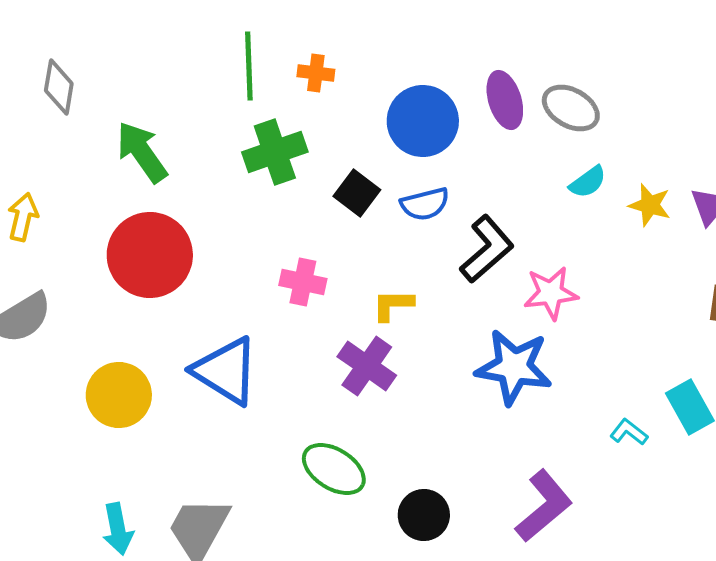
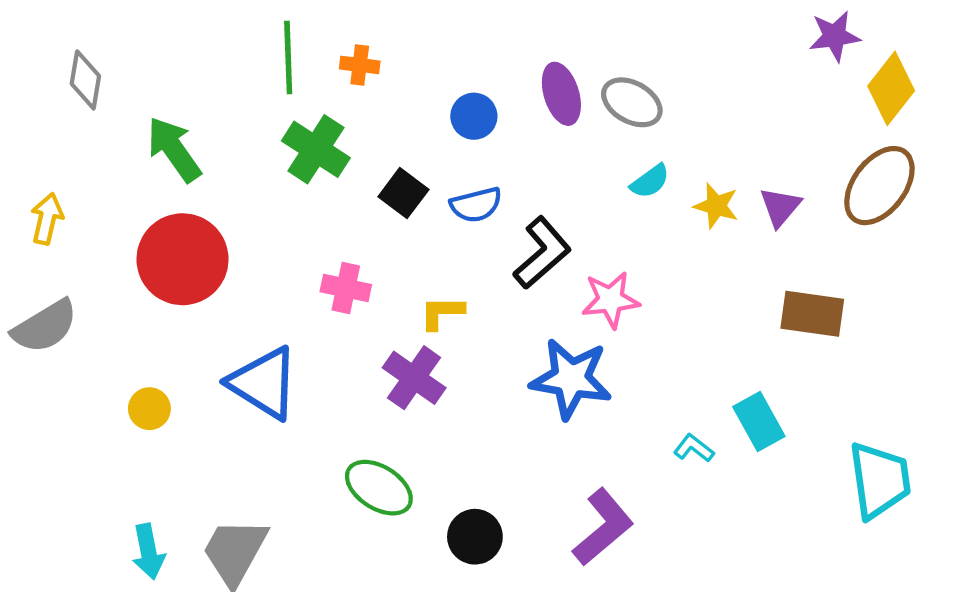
blue circle: (423, 121) -> (474, 116), size x0.6
green cross: (275, 152) -> (316, 149), turned -38
yellow circle: (119, 395) -> (149, 409), size x0.6

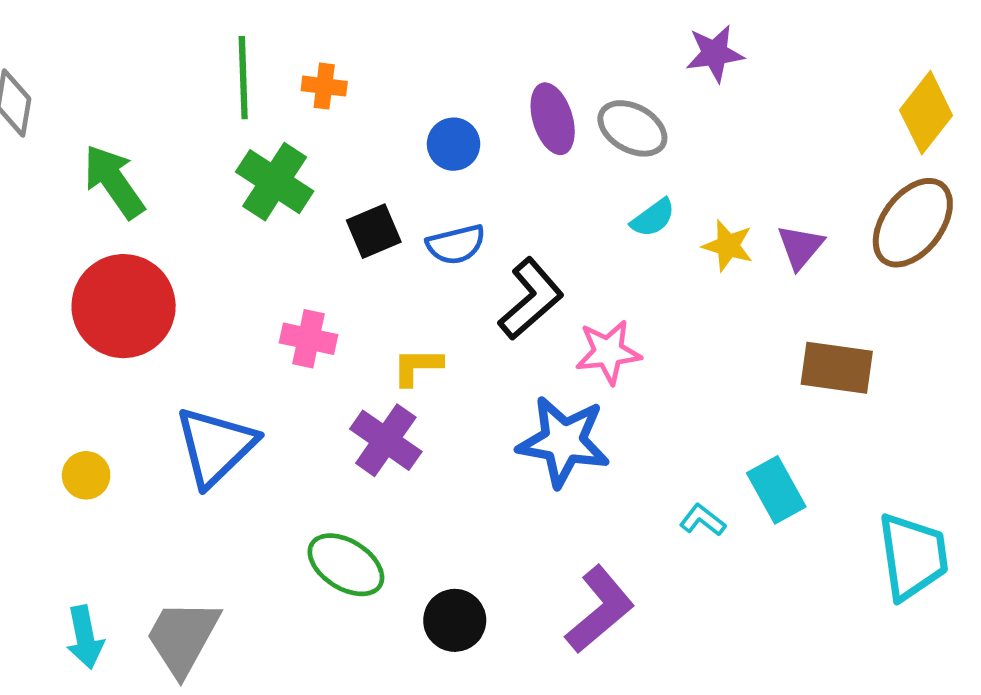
purple star: (835, 36) -> (715, 53), moved
black square: (403, 193) -> (374, 231), turned 30
blue triangle: (264, 383) -> (215, 446), turned 44

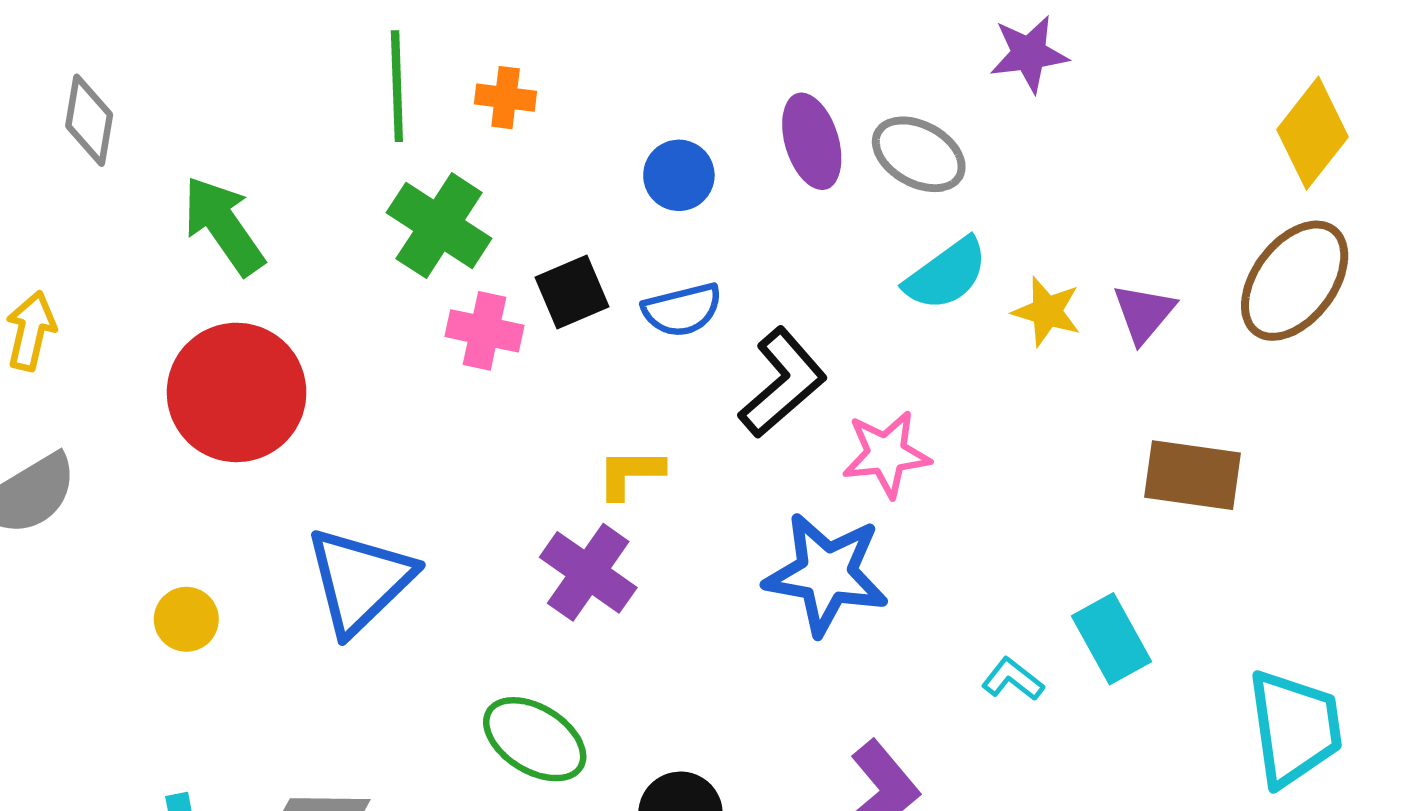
cyan semicircle: (653, 218) -> (946, 274), size x1.4
pink cross: (308, 339) -> (484, 331), moved

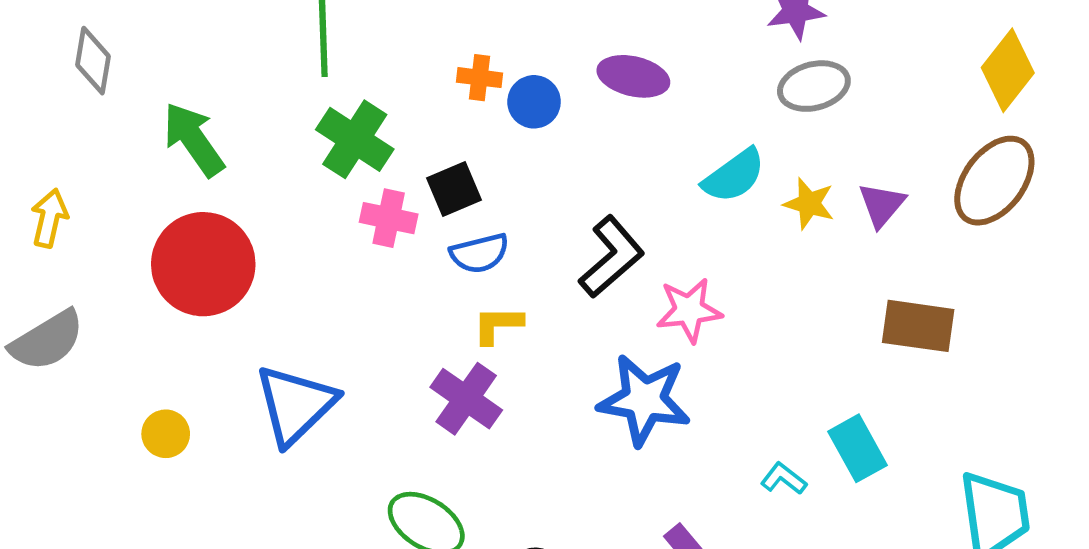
orange cross: (506, 98) -> (479, 78), moved
purple ellipse: (812, 141) -> (633, 76), turned -60
gray ellipse: (919, 154) -> (814, 86), moved, turned -44
blue semicircle: (682, 310) -> (479, 253), moved

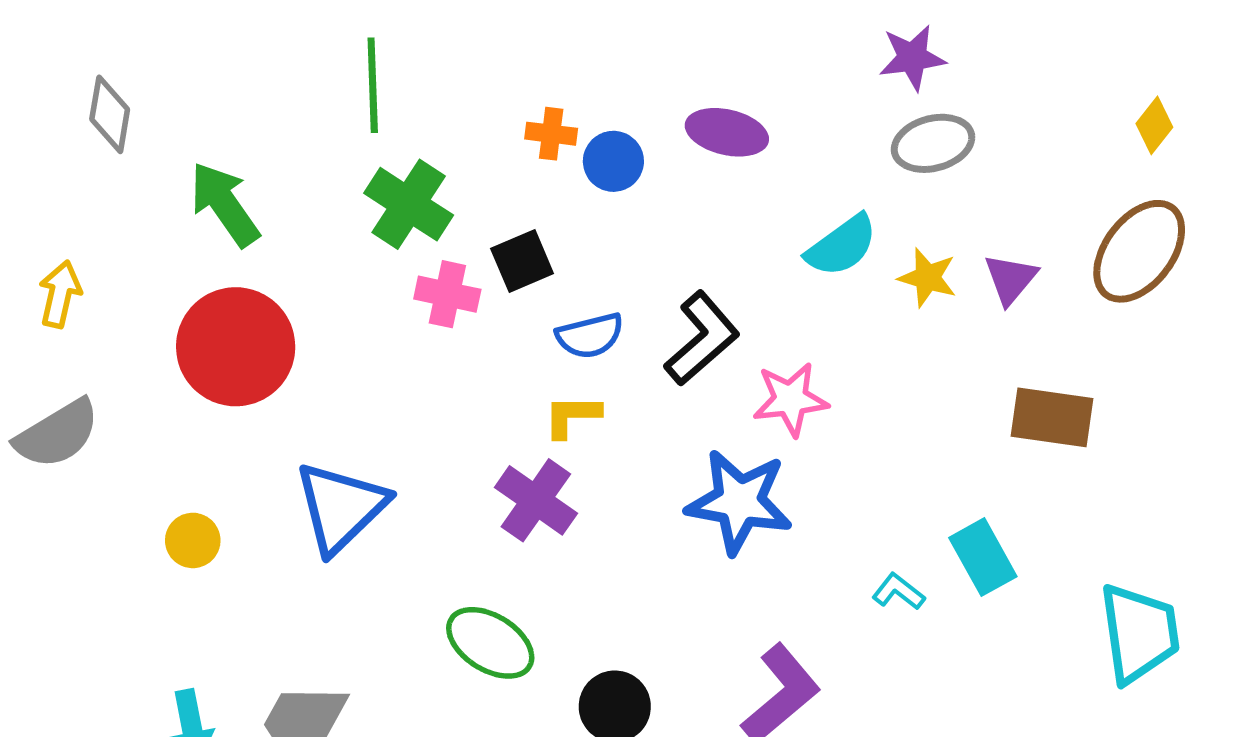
yellow diamond: (1008, 70) -> (1154, 125), size x0.6
blue semicircle: (479, 253) -> (590, 336), moved

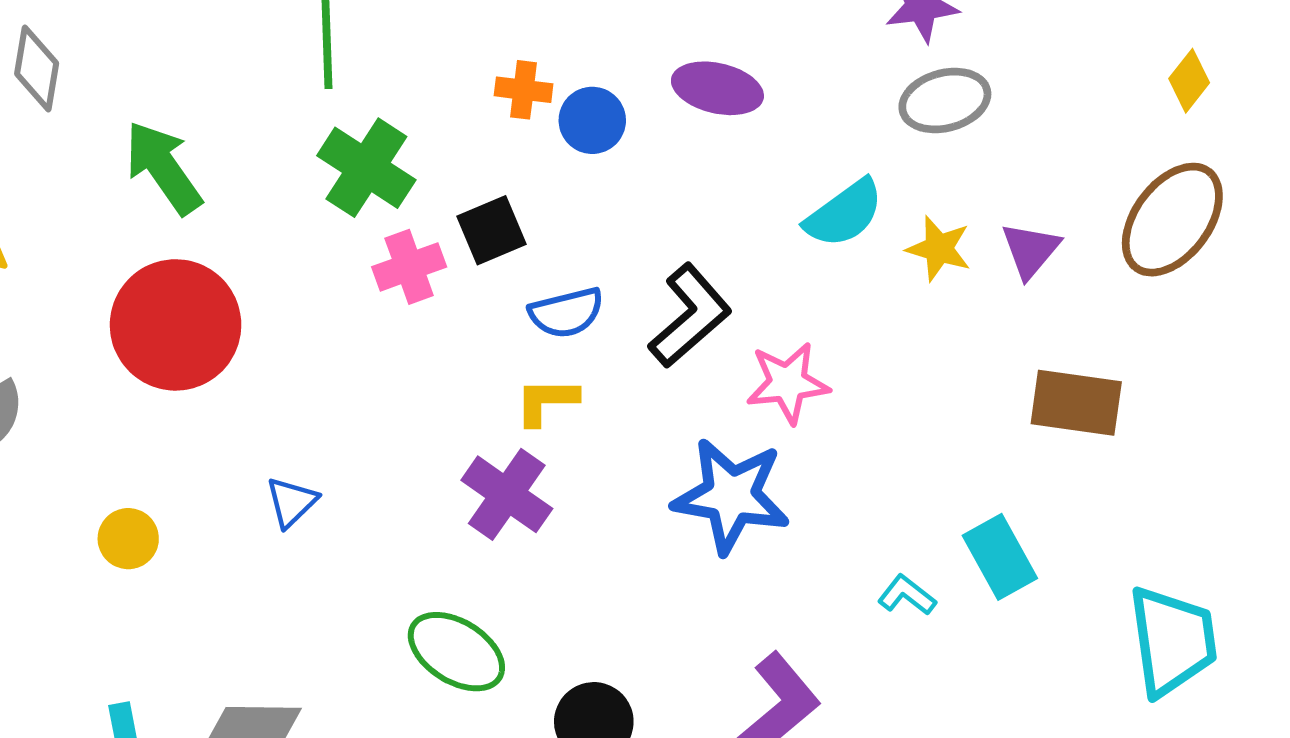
pink cross: (447, 294) -> (409, 267), turned -32
blue triangle: (341, 507) -> (292, 502), size x0.5

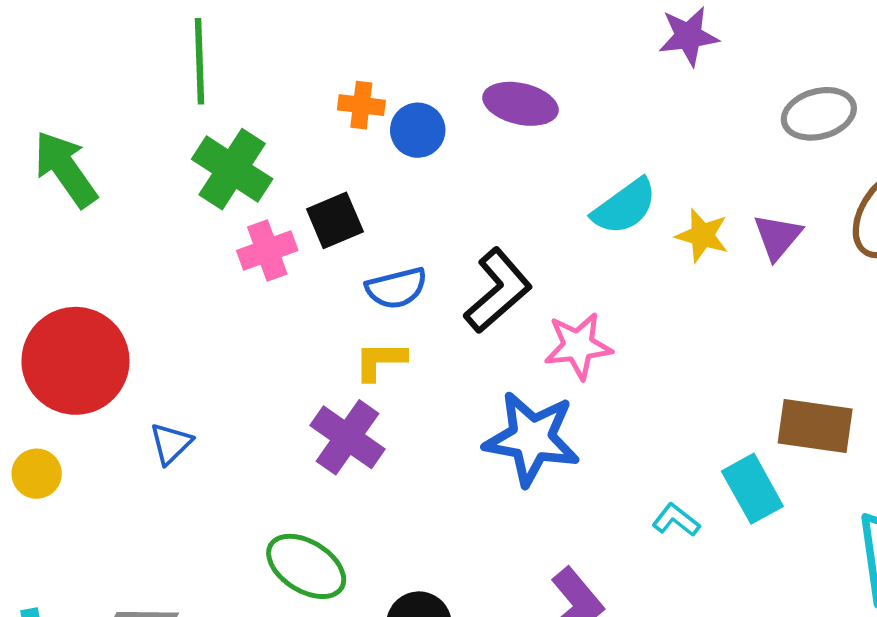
gray ellipse: (945, 101) -> (819, 114), moved
red circle: (176, 325) -> (75, 361), moved
brown rectangle: (1076, 403) -> (815, 426), moved

